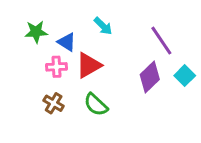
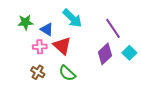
cyan arrow: (103, 26) -> (72, 18), size x1.5
red triangle: (89, 65) -> (62, 46), turned -48

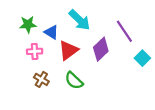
red triangle: (62, 46) -> (68, 50), turned 42
pink cross: (40, 47) -> (35, 51), moved
purple diamond: (105, 54) -> (101, 49), moved

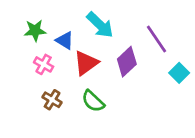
pink cross: (35, 51) -> (44, 64), turned 32

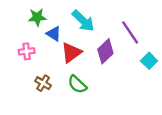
green star: (35, 31) -> (37, 17), moved
pink cross: (44, 64) -> (27, 51), moved, turned -35

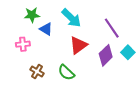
purple diamond: (105, 51) -> (106, 55), moved
red triangle: (71, 53) -> (78, 45), moved

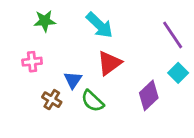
purple line: (112, 28) -> (173, 35), moved
blue triangle: (46, 29) -> (73, 80), moved, turned 32
purple diamond: (106, 55) -> (149, 95), moved

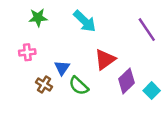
red triangle: (109, 63) -> (105, 59), moved
cyan square: (178, 73) -> (152, 91), moved

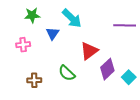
purple line: (147, 30) -> (125, 25), turned -55
blue triangle: (62, 68) -> (53, 34), moved
brown cross: (44, 85) -> (34, 80), moved, turned -32

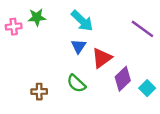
purple line: (125, 25) -> (142, 29), turned 35
blue triangle: (53, 34) -> (79, 46), moved
pink cross: (23, 45) -> (14, 27), moved

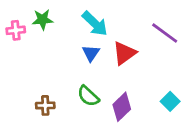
red triangle: (102, 58) -> (124, 53), moved
purple diamond: (123, 79) -> (122, 107), moved

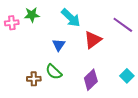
blue triangle: (91, 53) -> (59, 45), moved
green semicircle: (88, 96) -> (54, 72), moved

